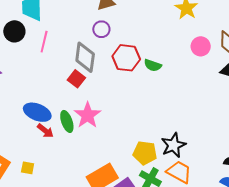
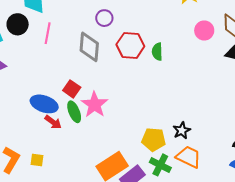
green semicircle: (153, 65) -> (157, 52), turned 72
red square: (76, 79) -> (72, 89), moved
black star: (173, 145) -> (182, 130), size x0.7

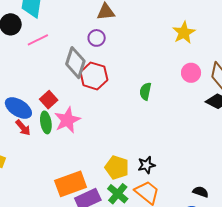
pink line: (48, 33) -> (38, 40), turned 40
red hexagon: (130, 45) -> (94, 76), moved
green semicircle: (157, 52) -> (145, 91), moved

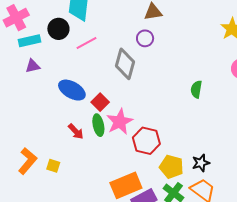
red hexagon: (94, 76) -> (146, 141), moved
blue ellipse: (18, 108) -> (72, 90), moved

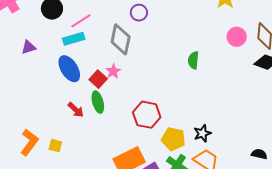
cyan rectangle: (30, 41) -> (74, 39), moved
blue ellipse: (72, 90) -> (69, 69), turned 32
pink star: (120, 122) -> (113, 71), moved, size x0.6

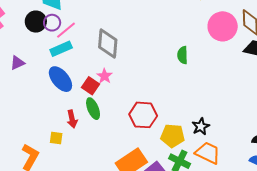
purple circle: (139, 13) -> (52, 23), moved
pink circle: (237, 37) -> (223, 26), size x1.5
red arrow: (76, 110) -> (72, 119), turned 42
yellow square: (55, 146) -> (56, 138), moved

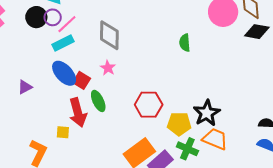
purple triangle: (17, 63) -> (25, 87), moved
red square: (90, 86) -> (82, 80), moved
red arrow: (72, 119) -> (78, 113), size x1.6
black star: (201, 127) -> (207, 113), size x1.5

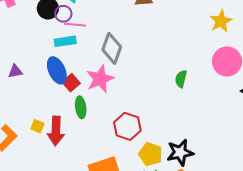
pink line: (67, 24) -> (75, 25), turned 30
pink star: (108, 68) -> (100, 79), size x1.8
red arrow: (78, 113) -> (56, 131), moved

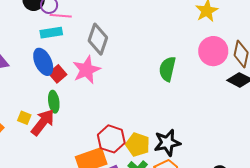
green semicircle: (181, 79) -> (167, 69), size x1.4
green ellipse: (81, 107) -> (54, 102), moved
red hexagon: (127, 126) -> (111, 139), moved
red arrow: (56, 131) -> (43, 122), turned -144

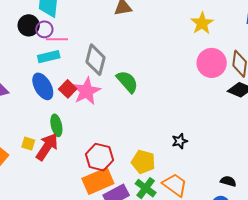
green semicircle: (167, 69) -> (127, 82), moved, turned 130
red square: (58, 74) -> (68, 89), moved
red hexagon: (111, 139) -> (99, 157), moved
black star: (167, 143) -> (180, 141), moved, size x0.6

